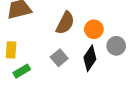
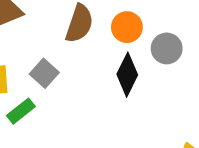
gray square: (59, 58) -> (44, 73), moved

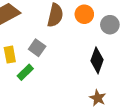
black diamond: (127, 75) -> (97, 60), moved

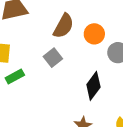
gray square: (37, 48) -> (53, 58), moved

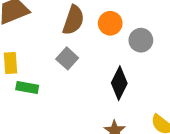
green rectangle: (15, 77) -> (27, 88), turned 48

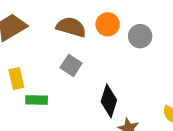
brown semicircle: (73, 20) -> (71, 27), turned -84
black diamond: (119, 83) -> (109, 101), moved

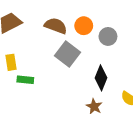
gray square: (71, 65) -> (67, 54), moved, size x1.5
black diamond: (109, 101) -> (101, 78), moved

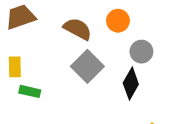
orange circle: (84, 26) -> (118, 21), moved
black diamond: (101, 78) -> (131, 84), moved

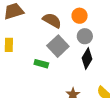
gray circle: (141, 52) -> (85, 36), moved
green rectangle: (30, 91) -> (41, 64), moved

